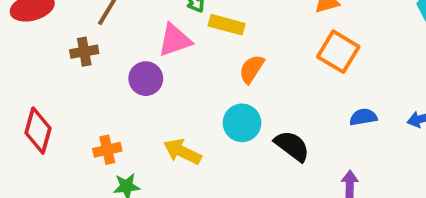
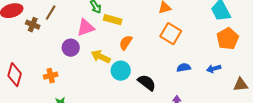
brown cross: (84, 52) -> (33, 25), moved, turned 32
orange cross: (107, 150) -> (51, 76), moved
yellow arrow: (182, 152) -> (101, 57), moved

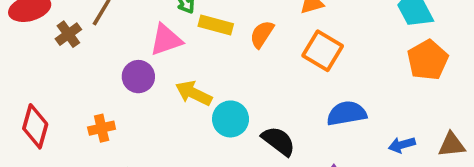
brown cross: (33, 25) -> (68, 34), turned 32
orange semicircle: (126, 43) -> (262, 34), moved
blue semicircle: (184, 68) -> (347, 113), size x1.5
blue arrow: (214, 69) -> (402, 145), moved

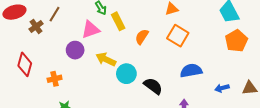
yellow rectangle: (216, 25) -> (118, 21), turned 48
orange semicircle: (262, 34) -> (142, 37), moved
red diamond: (35, 126) -> (25, 64), moved

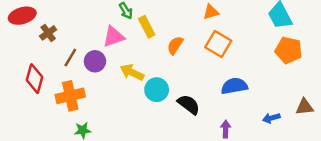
brown line: (55, 14) -> (70, 58), moved
orange pentagon: (236, 41) -> (289, 50), turned -30
orange cross: (55, 79) -> (70, 96), size x1.6
blue arrow: (222, 88) -> (271, 118), moved

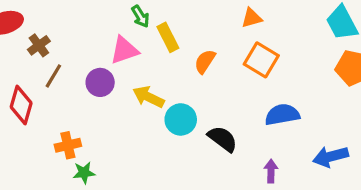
brown line: (70, 58) -> (53, 76), moved
orange cross: (70, 96) -> (68, 145), moved, size x0.7
blue arrow: (271, 118) -> (331, 157), size x1.5

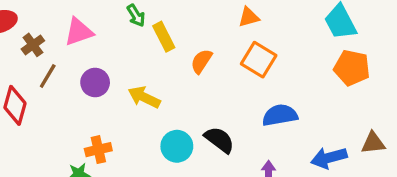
pink triangle: (124, 50) -> (79, 32), moved
cyan circle: (181, 119) -> (177, 146), moved
orange cross: (68, 145) -> (98, 150), moved

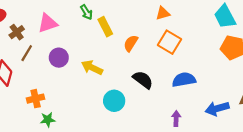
black semicircle: (219, 140) -> (143, 80), moved
orange cross: (98, 150) -> (36, 99), moved

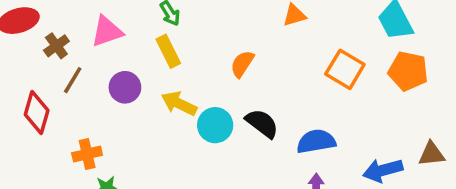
yellow rectangle: (105, 27) -> (168, 51), moved
orange square: (169, 42) -> (345, 69), moved
blue semicircle: (184, 80) -> (316, 141), moved
cyan circle: (114, 101) -> (215, 125), moved

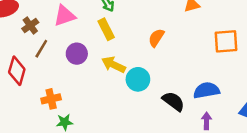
orange square: (345, 69) -> (226, 41), turned -35
black semicircle: (262, 123) -> (173, 101), moved

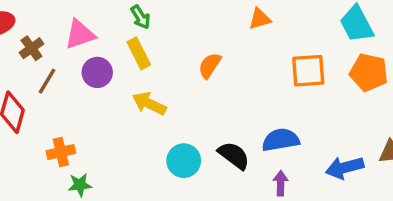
purple circle: (77, 54) -> (97, 72), moved
cyan circle: (138, 79) -> (184, 161), moved

